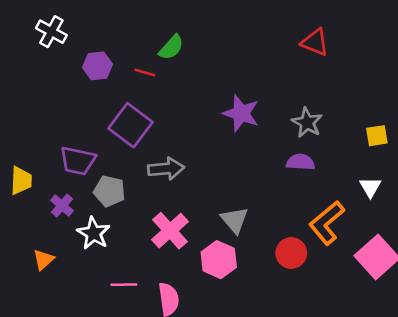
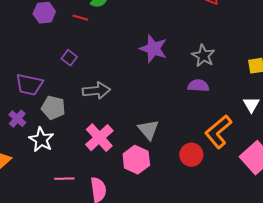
purple square: (130, 125) -> (69, 58), size x0.5

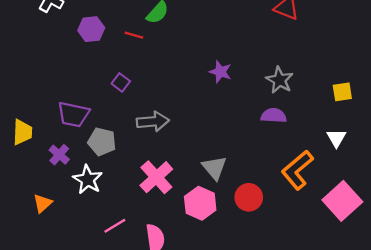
purple star: (153, 49) -> (220, 72), size x0.7
red circle: (191, 155) -> (249, 197), moved
pink line: (64, 179) -> (115, 226), turned -30

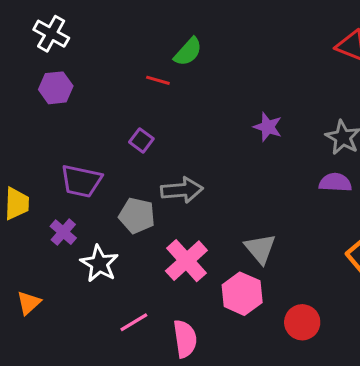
purple hexagon: (91, 29) -> (56, 88), moved
gray pentagon: (102, 142) -> (137, 216), moved
red circle: (249, 197) -> (302, 322), moved
orange triangle: (43, 203) -> (29, 303), moved

